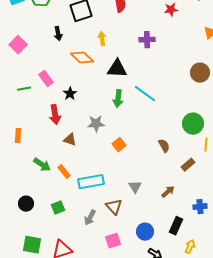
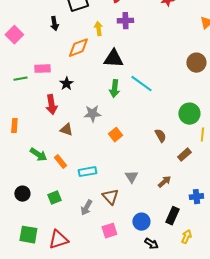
purple cross: (147, 40) -> (125, 21), moved
orange diamond: (82, 58) -> (78, 48), turned -65
pink rectangle: (46, 79) -> (42, 69), turned -56
cyan rectangle: (91, 182) -> (87, 172), size x0.7

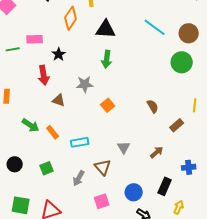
orange diamond: (78, 48) -> (71, 18), turned -35
cyan line: (141, 84) -> (155, 27), moved
green circle: (189, 114) -> (182, 62), moved

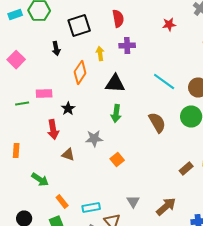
brown semicircle: (153, 106) -> (157, 122), moved, size x1.5
brown rectangle: (177, 125) -> (186, 168), moved
orange rectangle: (53, 132) -> (62, 202), moved
cyan rectangle: (80, 142) -> (91, 208), moved
brown arrow: (157, 152) -> (166, 206), size x1.5

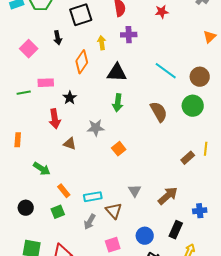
red star: (169, 24) -> (162, 12), moved
pink square: (16, 60) -> (29, 49), moved

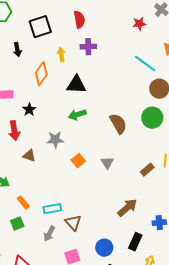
red star: (162, 12) -> (139, 24), moved
cyan line: (166, 71) -> (145, 64), moved
green arrow: (118, 103) -> (77, 115), turned 66
gray triangle: (135, 191) -> (107, 163), moved

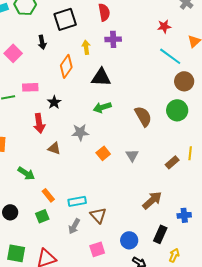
red star: (139, 24) -> (164, 26), moved

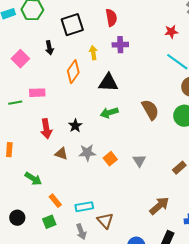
black star: (54, 102) -> (75, 126), moved
brown semicircle: (143, 116) -> (150, 110), moved
gray star: (80, 132) -> (87, 153), moved
gray arrow: (74, 226) -> (81, 232), turned -49

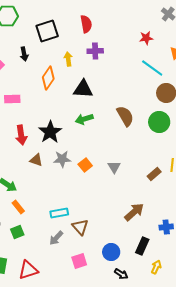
black star: (75, 126) -> (50, 132), size x1.6
orange rectangle: (55, 201) -> (18, 207), moved
green square: (49, 222) -> (17, 232), moved
gray arrow: (81, 232) -> (56, 238), turned 63

